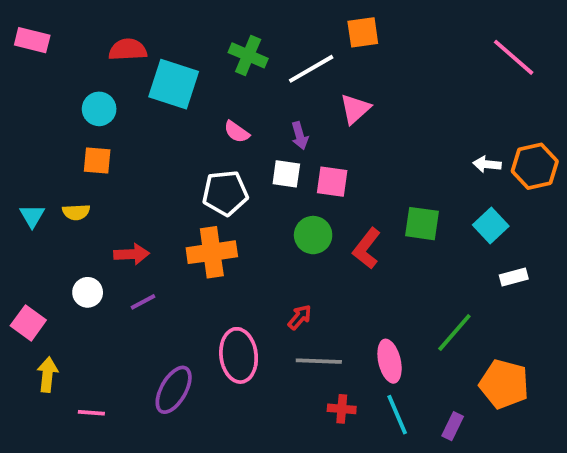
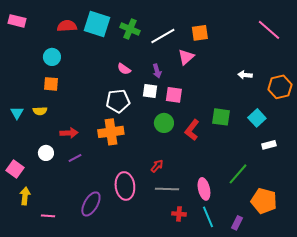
orange square: (363, 32) -> (200, 33), moved
cyan square: (174, 84) -> (97, 24), moved
white arrow: (487, 164) -> (245, 75), moved

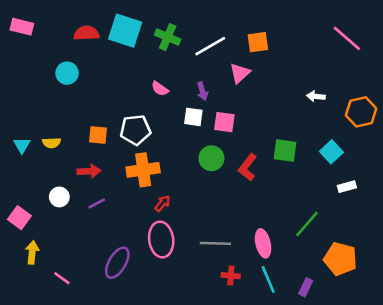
orange square: (51, 84) -> (98, 135), moved
white pentagon: (118, 101) -> (135, 130), moved
red arrow: (157, 166) -> (162, 203), moved
pink line: (48, 216) -> (62, 278), turned 32

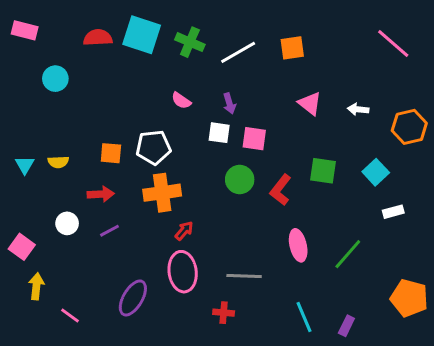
cyan circle: (67, 73) -> (55, 79), moved
pink triangle: (240, 73) -> (310, 103), moved, turned -40
pink ellipse: (263, 243) -> (298, 245), moved
orange pentagon: (340, 259) -> (409, 298), moved
red cross: (231, 276) -> (224, 313), moved

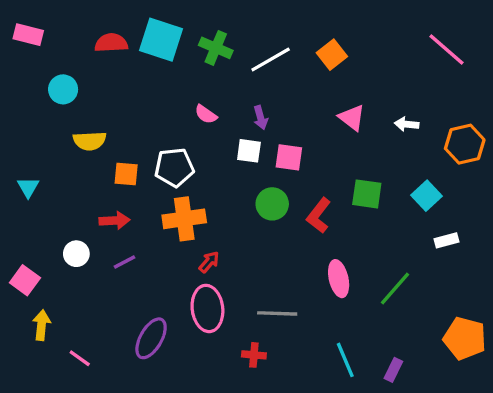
orange square: (292, 48) -> (332, 55), turned -30
yellow semicircle: (58, 162) -> (90, 141), moved, size x1.4

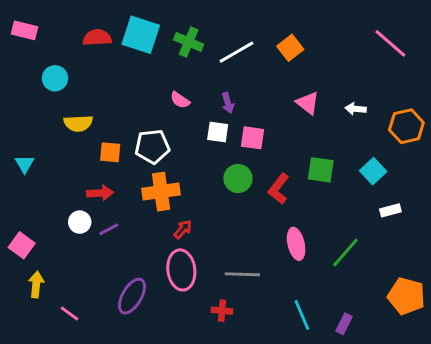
white circle: (76, 254) -> (80, 222), moved

